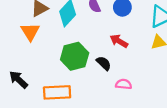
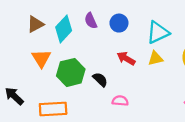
orange triangle: (30, 32) -> (41, 58), moved
red arrow: (119, 41) -> (126, 58), moved

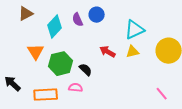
blue circle: (119, 23) -> (97, 15), moved
brown triangle: (35, 24) -> (26, 14), moved
pink semicircle: (120, 101) -> (76, 88), moved

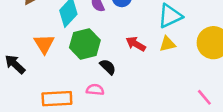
green hexagon: (61, 64) -> (85, 44), moved
black arrow: (13, 84) -> (15, 64), moved

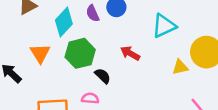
yellow triangle: (168, 44) -> (180, 67), moved

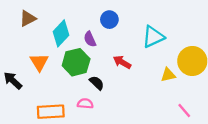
purple semicircle: (93, 13) -> (90, 39), moved

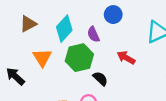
brown triangle: (28, 18) -> (28, 24), moved

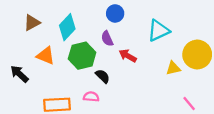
purple semicircle: (93, 34) -> (107, 39), moved
orange triangle: (42, 58) -> (46, 56), turned -36

